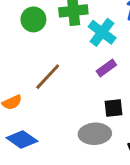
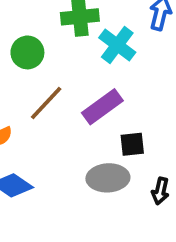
green circle: (33, 19) -> (27, 52), moved
purple rectangle: (106, 68) -> (102, 107), moved, size x1.5

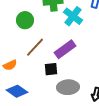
black square: (132, 144) -> (51, 69), moved

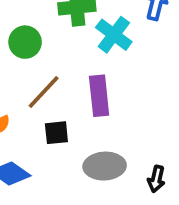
purple rectangle: (65, 49) -> (99, 96), turned -60
black square: (51, 69) -> (56, 133), moved

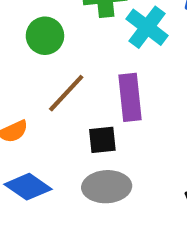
black square: (56, 133) -> (102, 140), moved
gray ellipse: (105, 166) -> (107, 187), moved

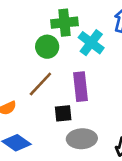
green circle: (45, 36) -> (47, 47), moved
gray ellipse: (107, 187) -> (82, 139), moved

